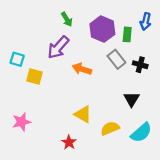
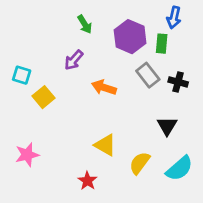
blue arrow: (146, 21) -> (174, 17), moved
purple arrow: (58, 47) -> (74, 60), size x0.7
yellow square: (34, 77) -> (44, 97), turned 35
yellow semicircle: (110, 128) -> (140, 163), turned -30

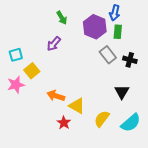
blue arrow: (174, 17) -> (115, 13), moved
cyan square: (22, 75) -> (16, 55), turned -32
orange arrow: (104, 87) -> (56, 96), moved
pink star: (27, 155) -> (16, 85), moved
red star: (87, 181) -> (64, 123), moved

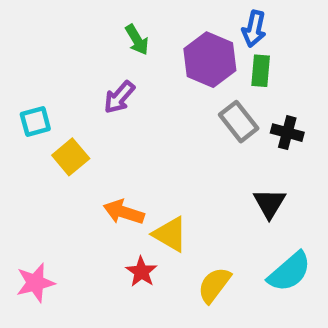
pink star: (16, 85) -> (35, 283), moved
yellow semicircle: (102, 119) -> (214, 285), moved

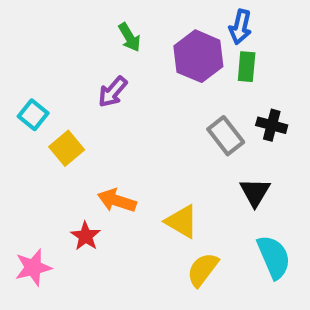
cyan square: (35, 122) -> (33, 115), turned -36
gray rectangle: (239, 122) -> (226, 136), moved
yellow triangle: (170, 234) -> (182, 221), moved
red star: (141, 272) -> (85, 236), moved
cyan semicircle: (289, 272) -> (274, 257), turned -72

